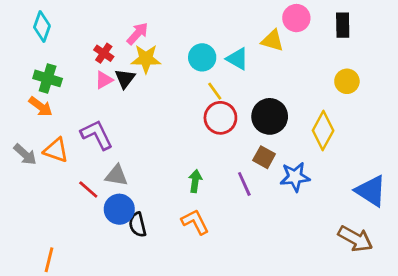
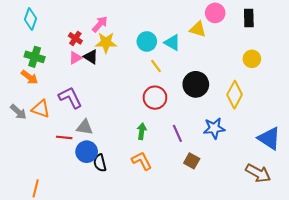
black triangle: (125, 78) -> (91, 57), turned -35
red circle: (220, 118) -> (155, 98), moved
brown square: (264, 157) -> (192, 161), moved
red line: (88, 190) -> (64, 137), turned -35

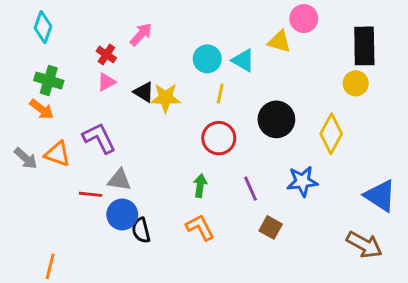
black rectangle: (249, 18) -> (364, 46), moved, size x1.5
yellow star: (106, 43) -> (165, 98), moved
black triangle: (91, 57) -> (144, 92), moved
yellow line: (156, 66) -> (220, 93), turned 48

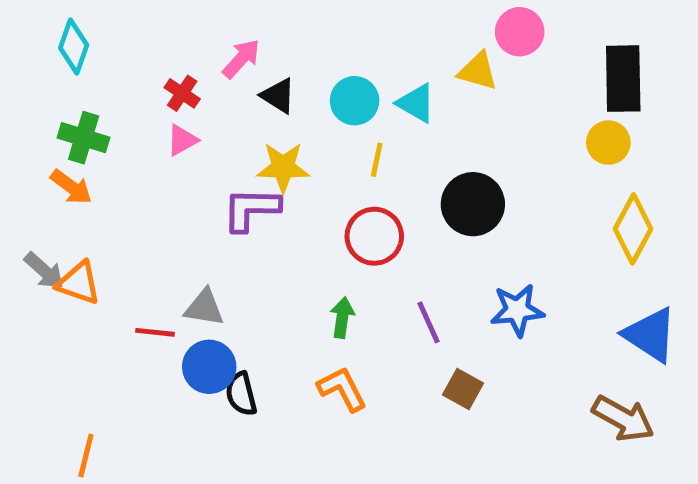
black triangle: (144, 92) -> (278, 96), moved
yellow diamond: (331, 134) -> (633, 229), moved
purple L-shape: (99, 138) -> (251, 209), moved, turned -63
orange triangle: (57, 154) -> (79, 283), moved

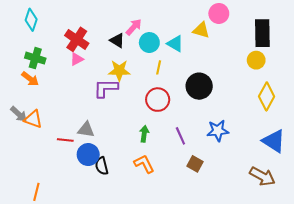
pink arrow: (241, 59) -> (134, 27), moved
red cross: (182, 93) -> (77, 39), size x1.6

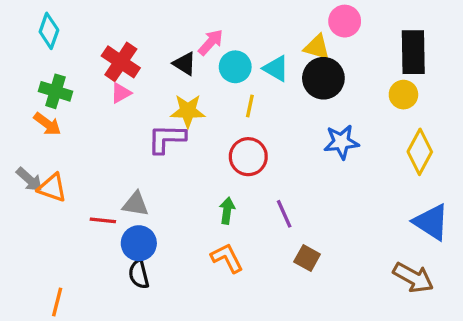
black circle: (199, 86) -> (323, 78), moved
blue star: (218, 131) -> (341, 142), moved
black semicircle: (102, 166) -> (139, 274), moved

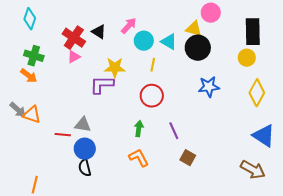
black triangle: (185, 64) -> (99, 32), moved

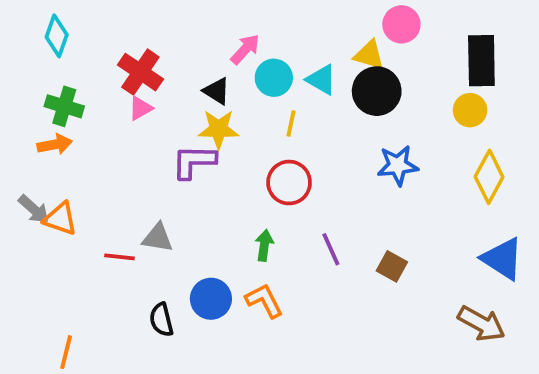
black triangle: (99, 32) -> (217, 91), moved
orange arrow: (29, 76) -> (55, 144), turned -48
blue circle: (85, 149) -> (211, 299), moved
brown square: (188, 158) -> (392, 266), moved

